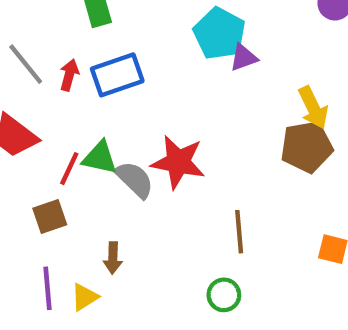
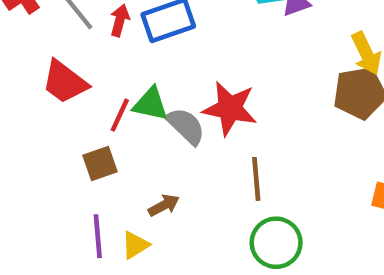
brown line: (239, 232) -> (256, 179), moved
brown arrow: (113, 258) -> (164, 205), turned -120
green circle: (224, 295) -> (276, 243), size x1.5

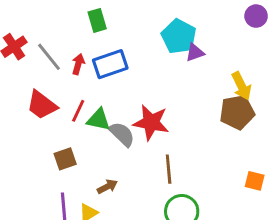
red line: (120, 115) -> (78, 111), moved

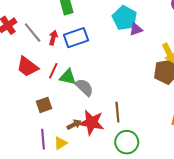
red star: (151, 122) -> (92, 122), moved

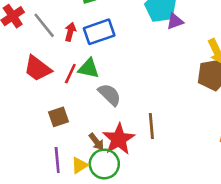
green triangle: (68, 77) -> (89, 68), moved
red star: (92, 122) -> (119, 139), turned 30
brown arrow: (74, 125) -> (96, 142), turned 80
green circle: (127, 142) -> (104, 164), moved

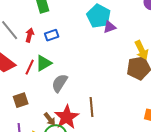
blue rectangle: (99, 32) -> (52, 35), size x0.6
green triangle: (89, 68) -> (44, 63), turned -42
gray semicircle: (110, 95) -> (60, 83), turned -102

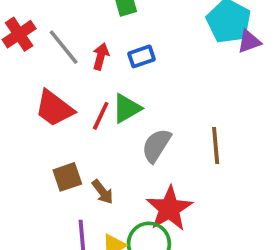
brown square: (21, 100) -> (67, 177), moved
brown line: (92, 107) -> (216, 145), moved
brown arrow: (50, 119) -> (103, 192), moved

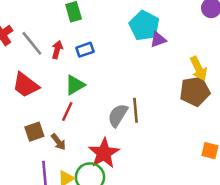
red line: (101, 116) -> (67, 112), moved
gray semicircle: (156, 145) -> (118, 115), moved

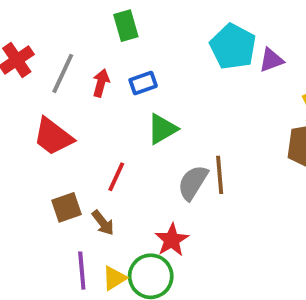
purple triangle: (158, 40) -> (271, 60), moved
gray line: (32, 43) -> (63, 73), turned 64
green triangle: (75, 85) -> (162, 129), moved
red star: (104, 153) -> (172, 240), size x0.7

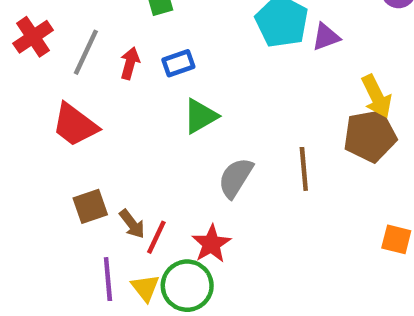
brown line: (220, 175) -> (304, 169), moved
red line: (116, 177) -> (156, 237), moved
yellow triangle: (114, 278) -> (145, 288), turned -36

